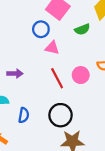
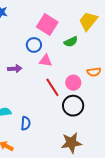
purple arrow: (15, 73) -> (15, 69), moved
black circle: (61, 115) -> (73, 106), moved

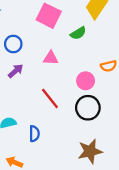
blue circle: (34, 45) -> (13, 44), moved
purple arrow: (15, 69) -> (16, 71), turned -32
red line: (52, 87) -> (50, 98), moved

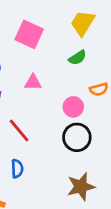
green semicircle: (78, 33) -> (77, 58), moved
red line: (50, 98) -> (19, 131), moved

